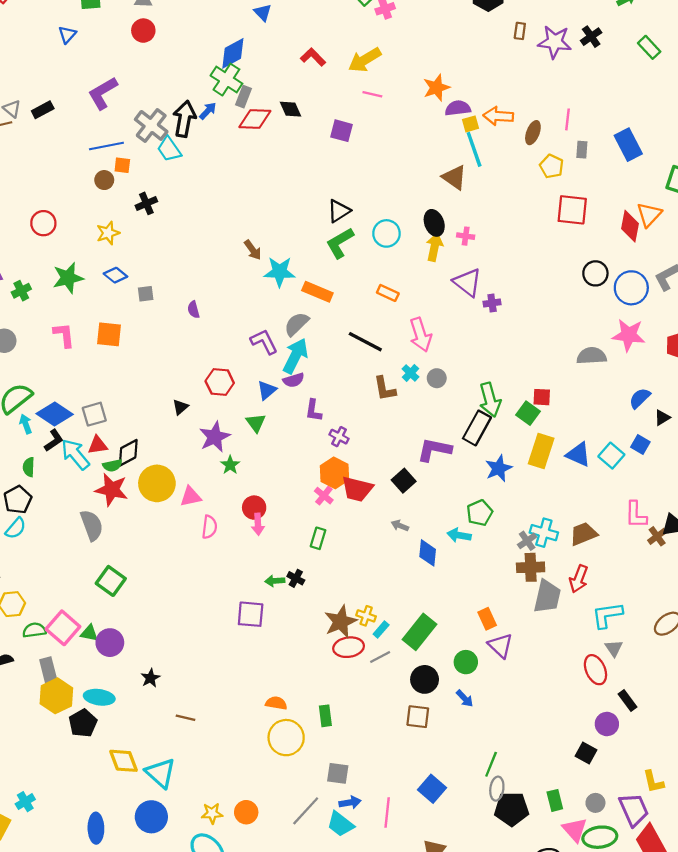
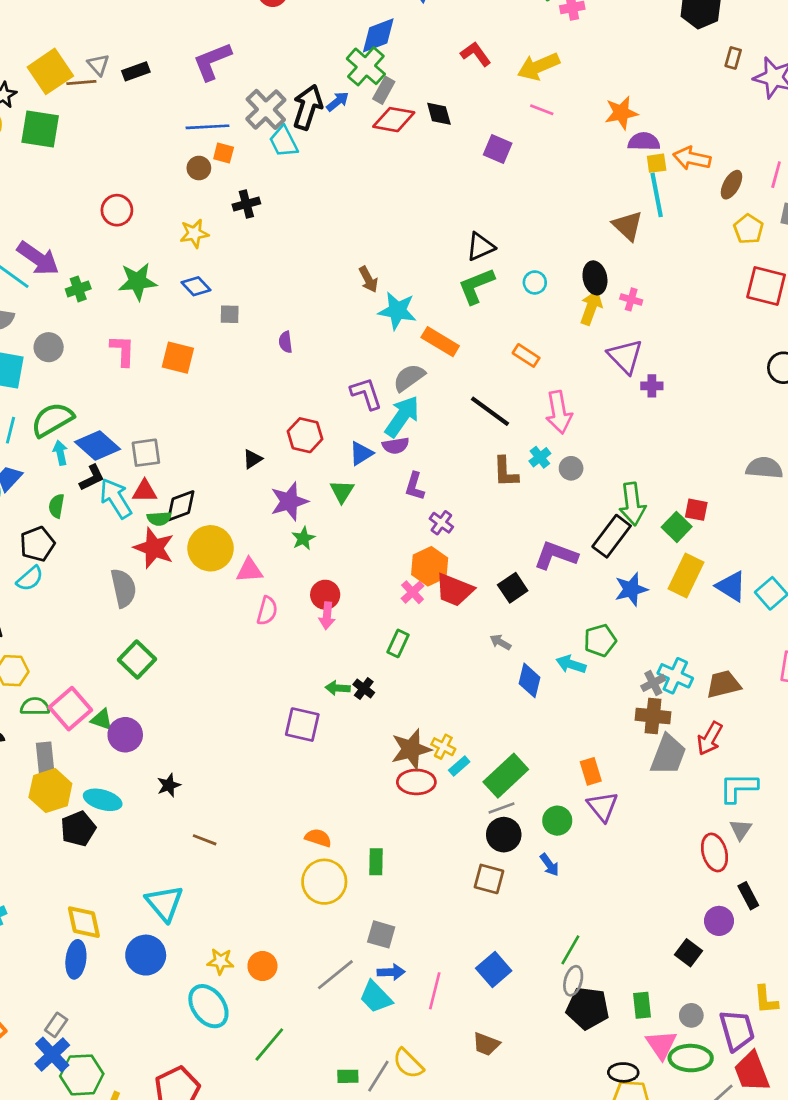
cyan circle: (386, 233) -> (535, 282), size x0.7
gray line: (380, 657) -> (501, 808), moved
yellow diamond: (124, 761) -> (84, 922), moved

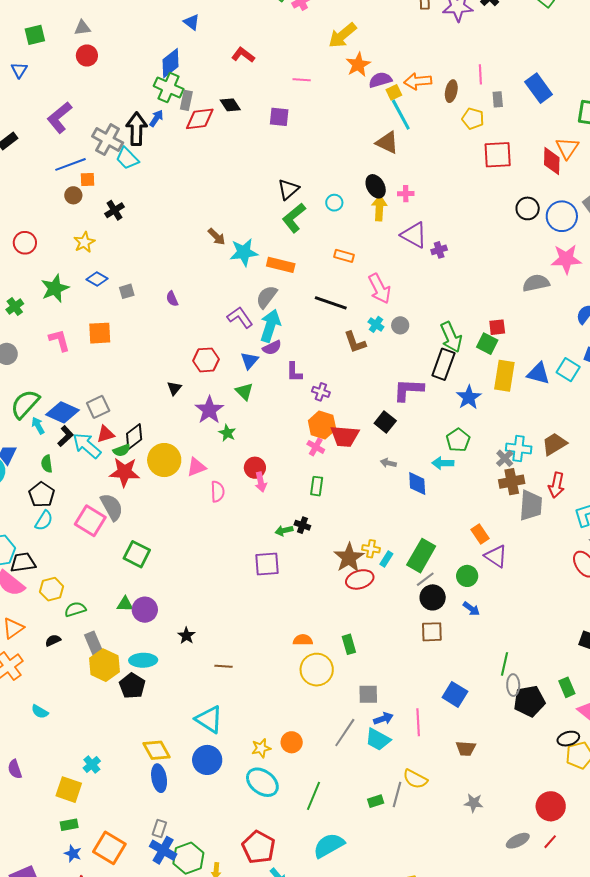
yellow arrow: (538, 66) -> (342, 35), moved
pink square: (70, 709) -> (90, 521), moved

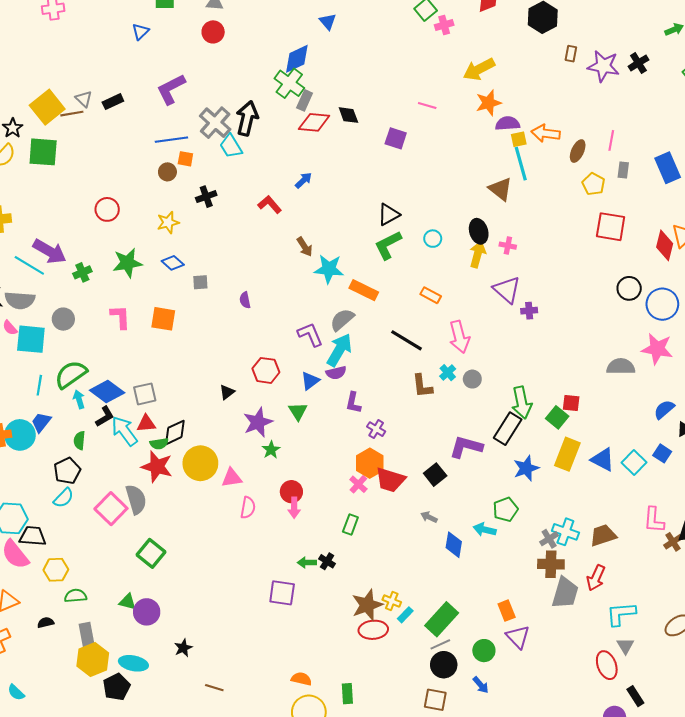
red L-shape: (243, 55) -> (270, 205), moved
blue arrow: (156, 118) -> (303, 180), moved

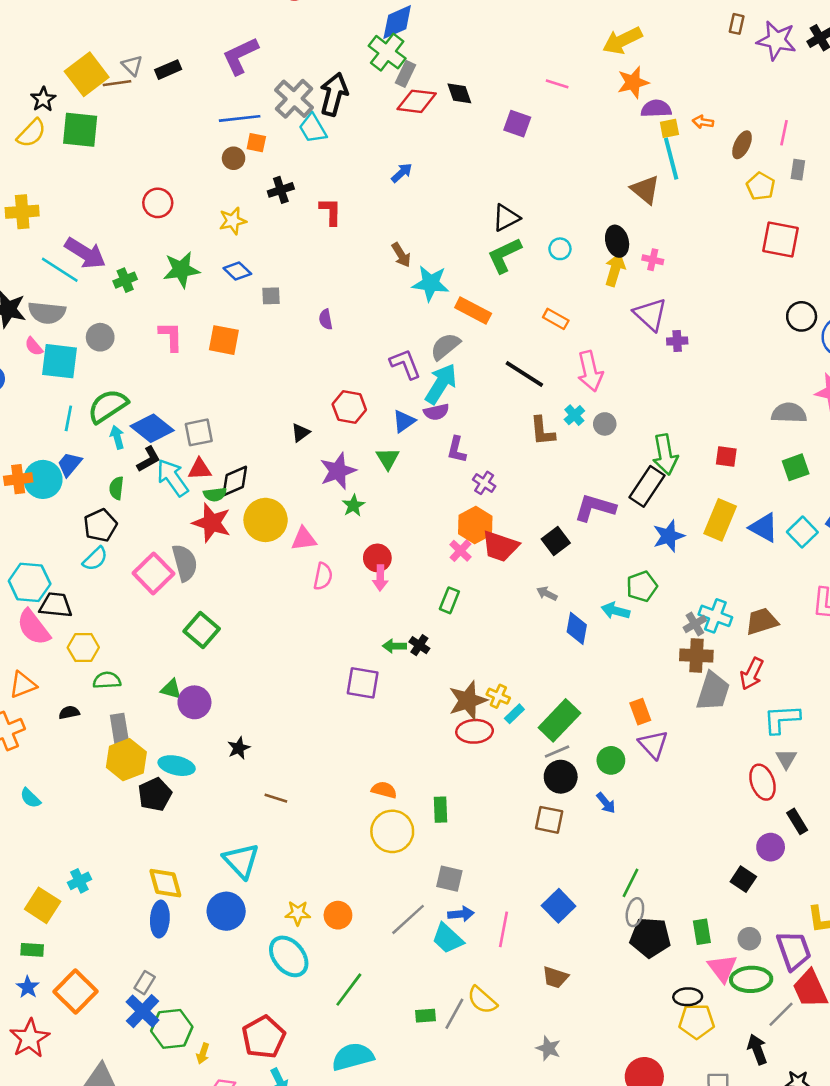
orange arrow: (546, 133) -> (703, 122), size x0.6
red L-shape: (270, 205) -> (331, 211), moved, turned 40
green square: (557, 417) -> (796, 467), moved, turned 30

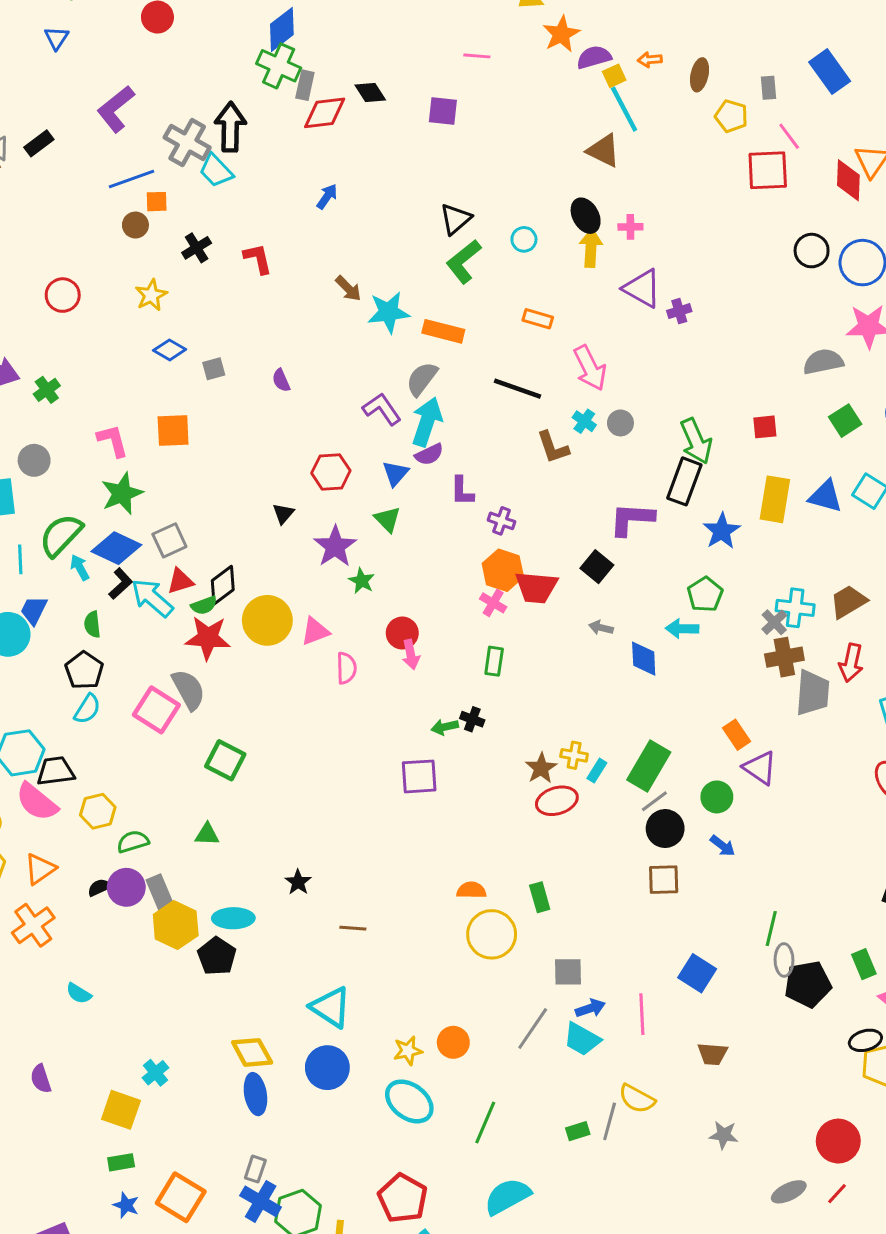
pink line: (784, 133) -> (789, 136), moved, turned -35
green star: (181, 270) -> (122, 494), moved
brown star: (468, 700) -> (541, 768), size x0.7
purple circle: (194, 702) -> (126, 887), moved

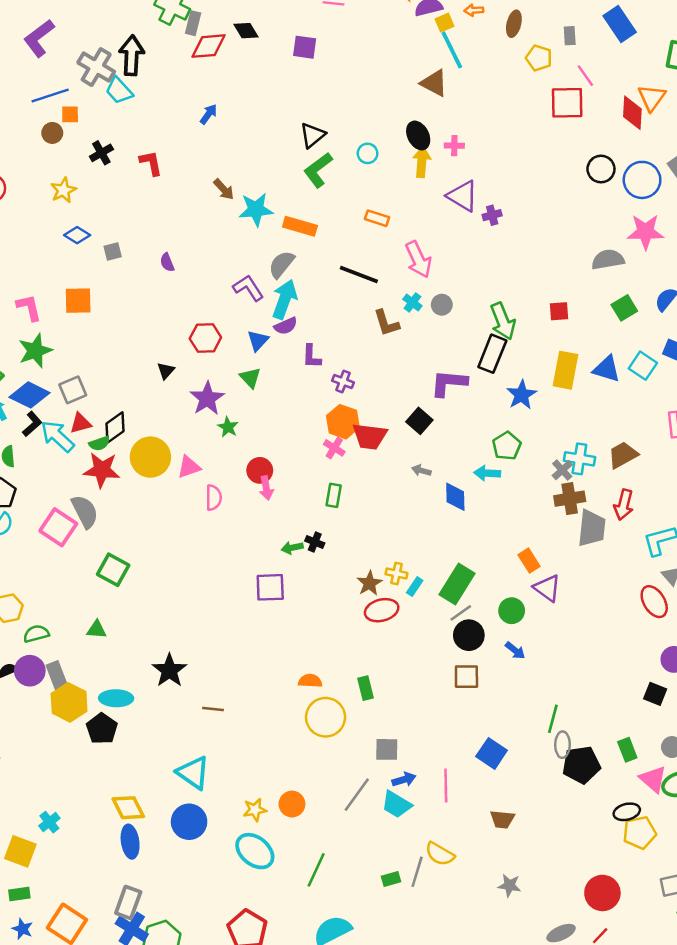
black star: (298, 882) -> (169, 670), size x1.6
gray rectangle: (255, 1169) -> (128, 902), size x1.5

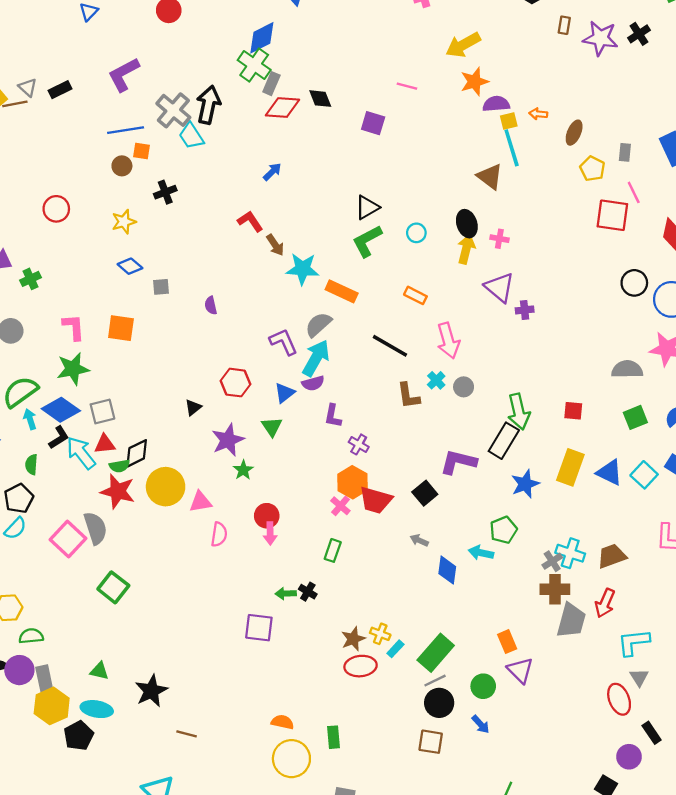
red L-shape: (151, 163) -> (250, 221), moved, turned -32
green triangle: (97, 630) -> (99, 671), moved

